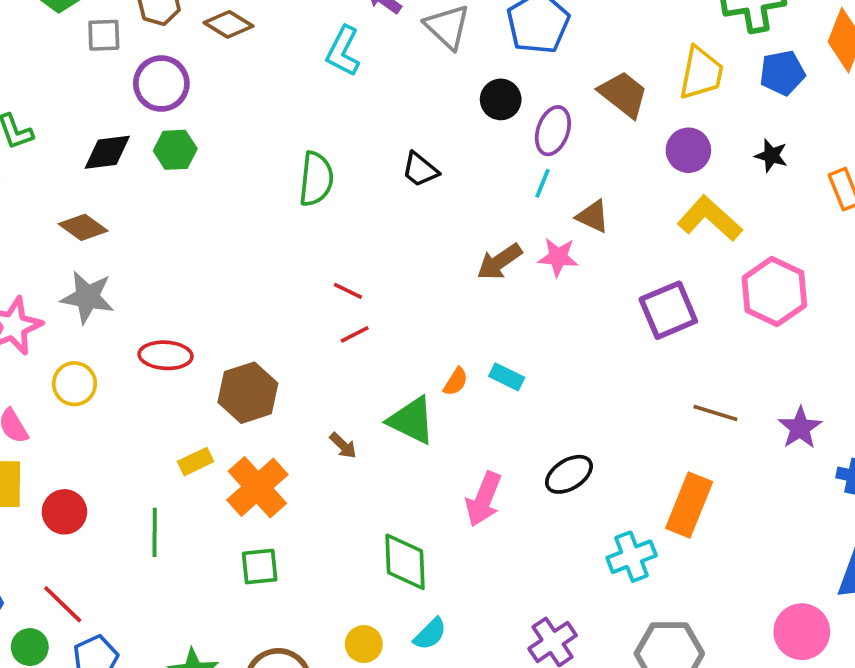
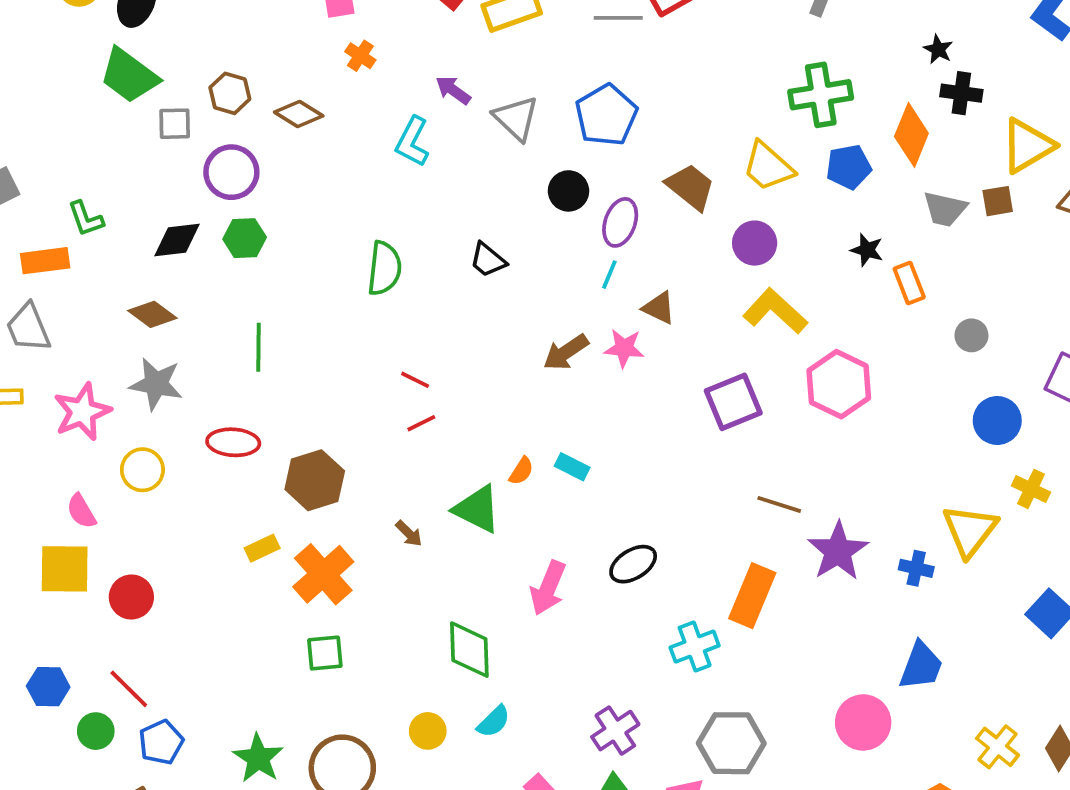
yellow trapezoid: (701, 73) -> (768, 167), turned 120
black star: (771, 156) -> (867, 250), moved
purple star: (800, 428) -> (838, 551), moved, size x1.4
green line: (155, 532) -> (258, 347), moved

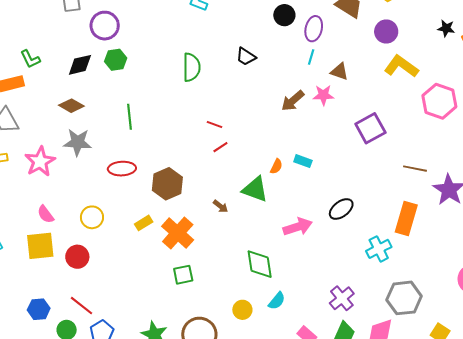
purple square: (733, 402) -> (370, 128), moved
yellow circle: (142, 470) -> (92, 217), moved
pink arrow: (548, 588) -> (298, 227), turned -124

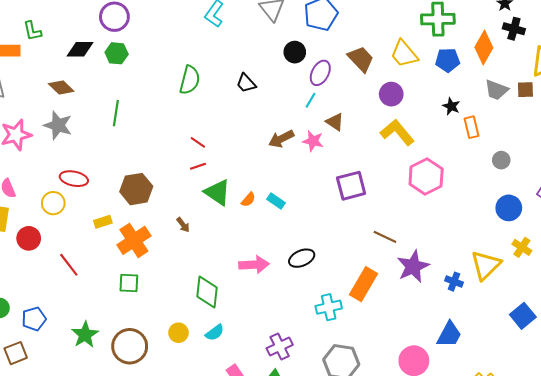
red ellipse: (122, 169) -> (74, 179), moved
green triangle: (255, 189) -> (217, 192), moved
red line: (81, 306) -> (69, 265), moved

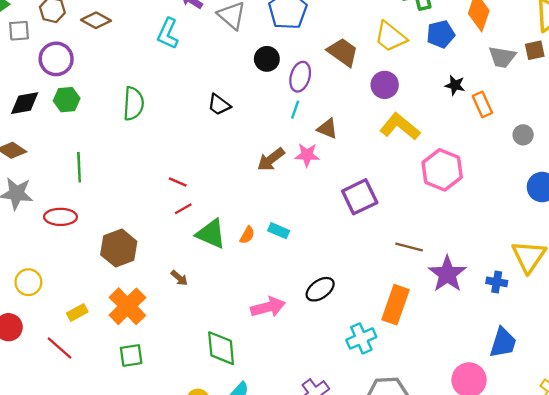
green semicircle: (190, 80) -> (133, 104), moved
red ellipse: (74, 179) -> (61, 217), moved
yellow rectangle: (103, 222) -> (77, 312), moved

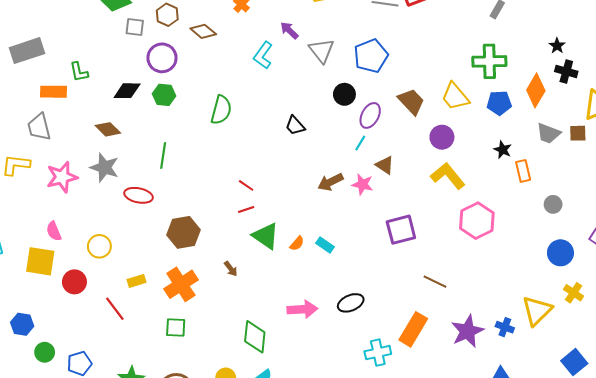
purple star: (447, 274) -> (467, 331), moved

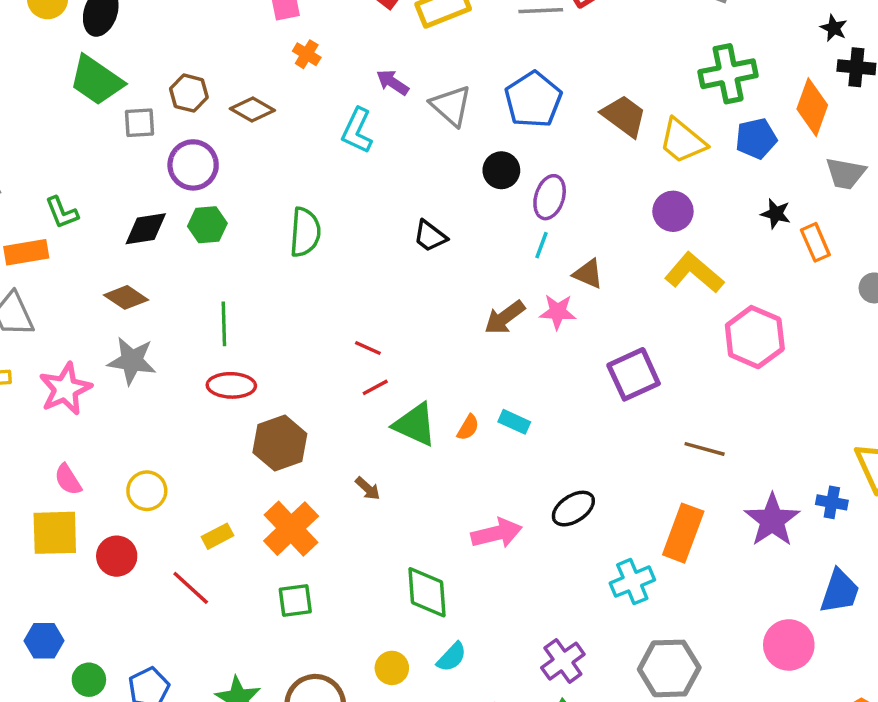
brown trapezoid: (411, 102) -> (624, 116), moved
red ellipse: (138, 195) -> (231, 385), moved

